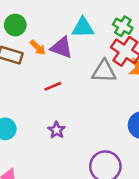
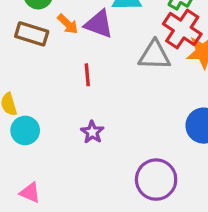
red line: (53, 86) -> (87, 75), turned -72

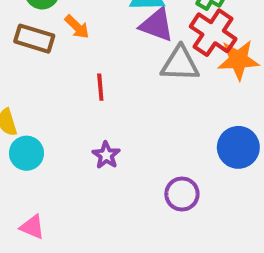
purple triangle: (99, 24) -> (157, 25), moved
purple circle: (156, 180) -> (182, 194), moved, size x0.7

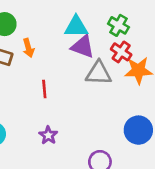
orange arrow: (77, 27) -> (28, 48), turned 30
red cross: (213, 33) -> (121, 52), size x0.7

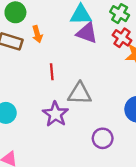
gray triangle: (99, 73) -> (80, 94), moved
purple star: (48, 135) -> (55, 114), size x1.5

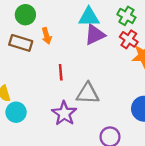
purple triangle: (87, 33) -> (95, 35), turned -45

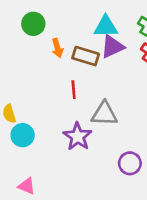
brown rectangle: (21, 43) -> (86, 56), moved

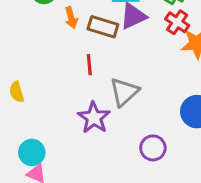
gray triangle: (104, 114) -> (124, 92), turned -44
cyan circle: (23, 135) -> (32, 152), moved

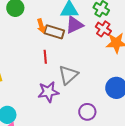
orange arrow: (71, 18) -> (41, 26), moved
purple star: (94, 118) -> (48, 92), turned 30

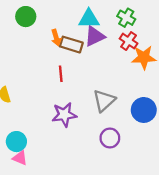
gray triangle: (68, 75) -> (104, 101), moved

